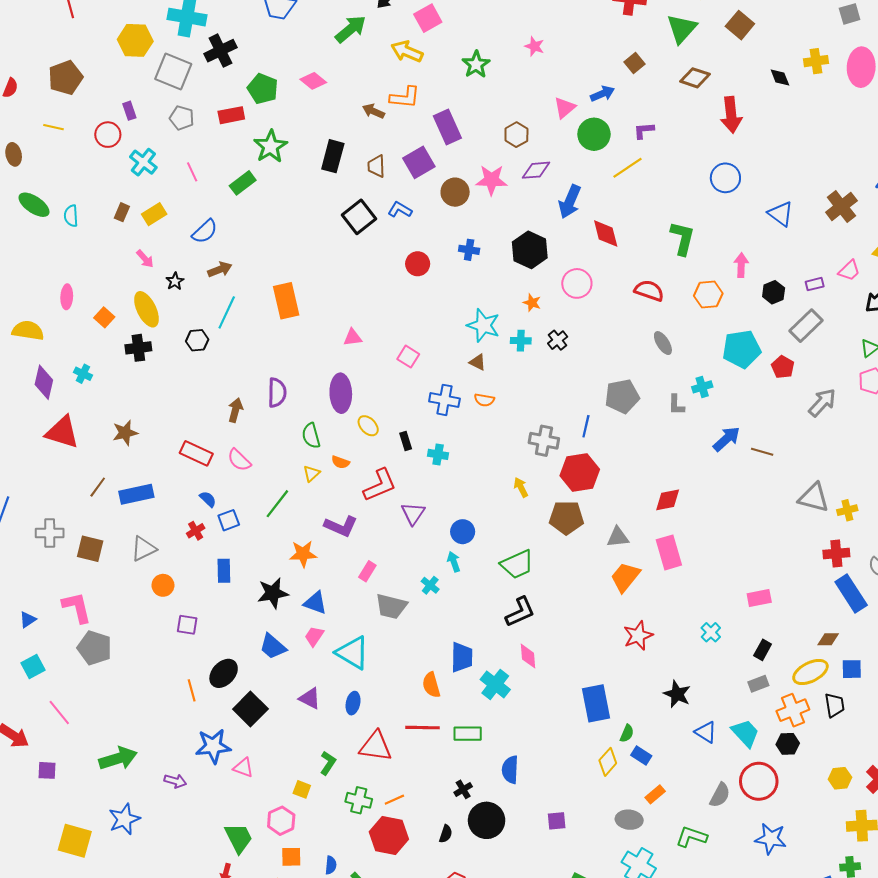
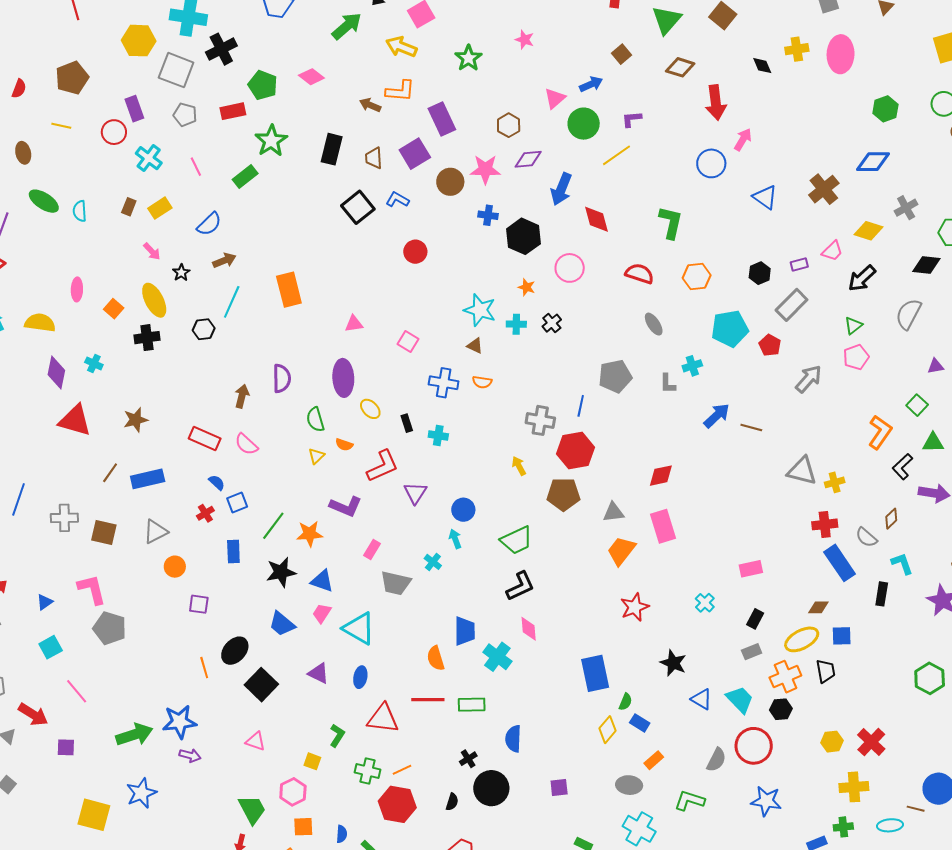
purple rectangle: (129, 111) -> (134, 109), size x1.4
blue cross: (469, 250) -> (488, 215), moved
pink arrow: (741, 265) -> (743, 140), moved, turned 30
green line: (277, 504) -> (273, 526), moved
blue star: (213, 746) -> (180, 722), moved

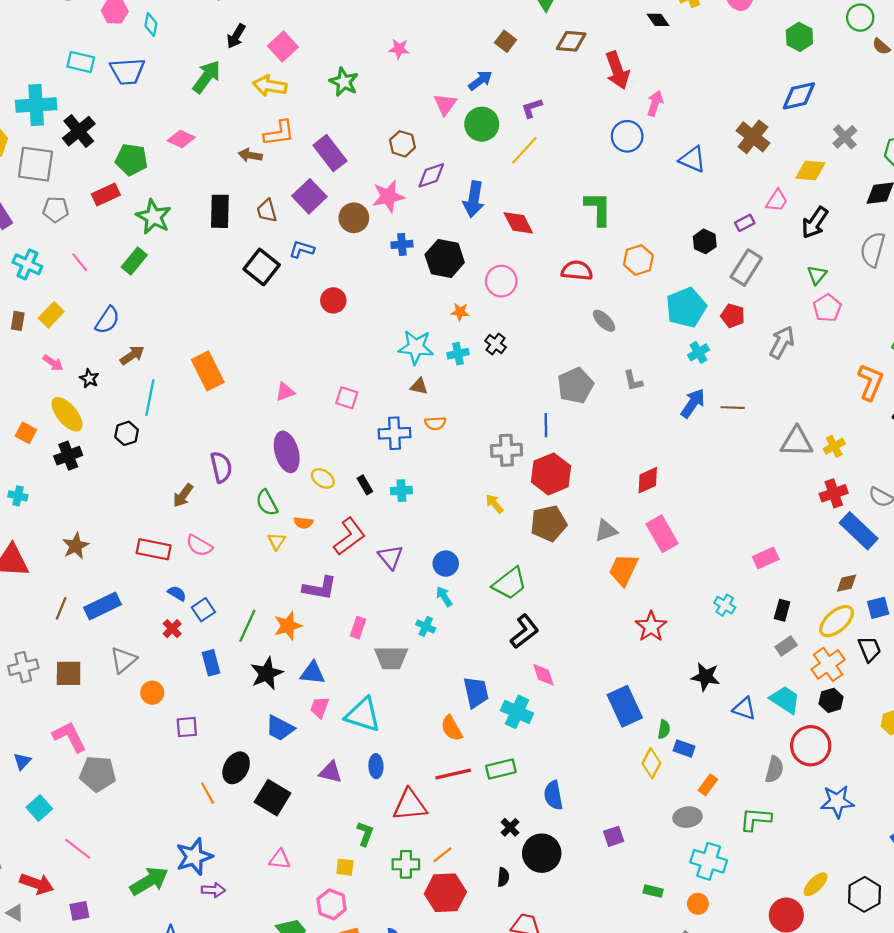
cyan cross: (692, 366) -> (699, 352), moved
brown arrow: (242, 396) -> (183, 495), turned -145

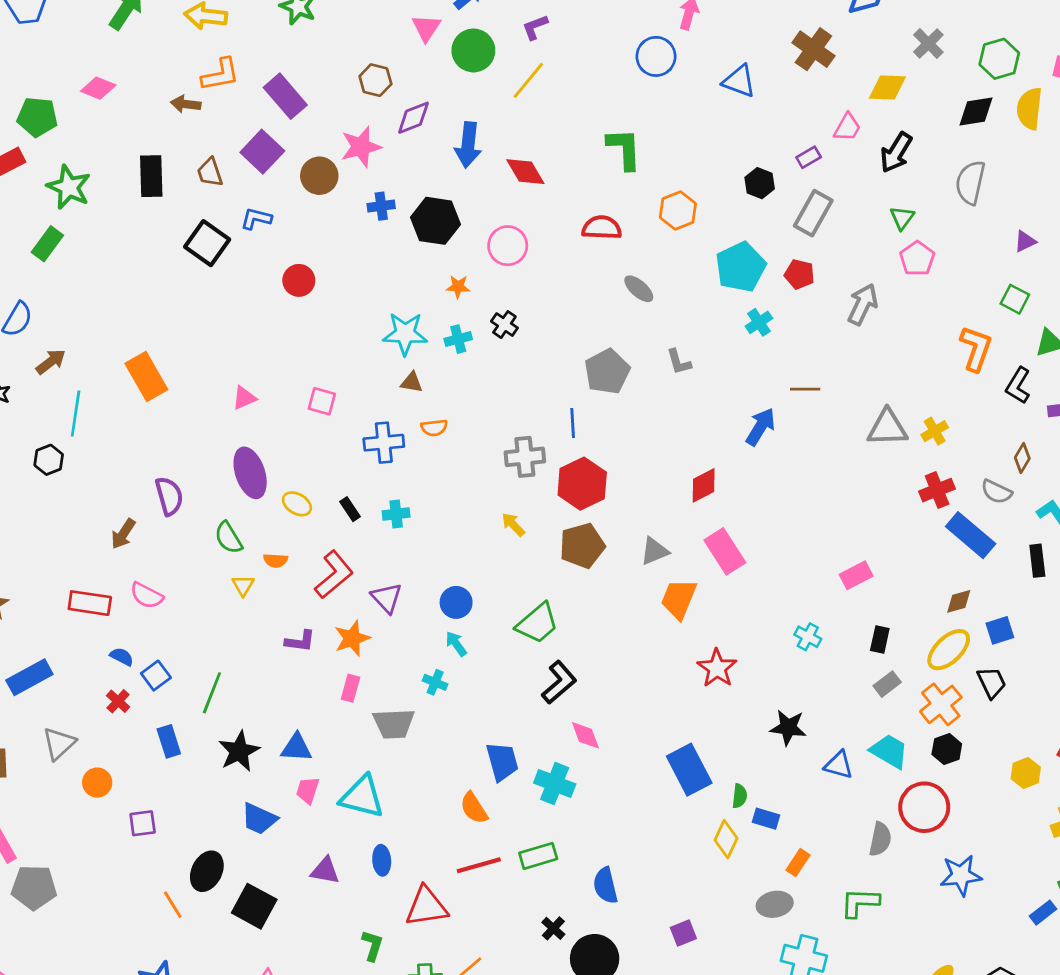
blue arrow: (693, 403) -> (761, 427), moved
purple L-shape: (320, 588) -> (300, 641), size x0.7
orange star: (288, 626) -> (352, 638), moved

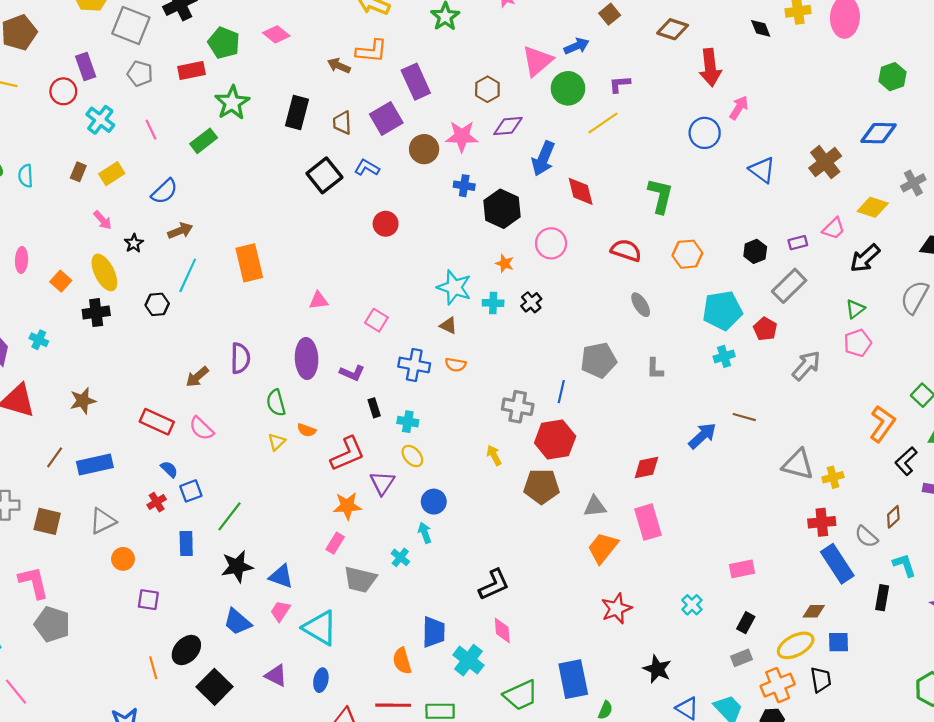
pink triangle: (426, 28) -> (537, 61), size x1.4
yellow ellipse: (297, 504) -> (412, 456), moved
green trapezoid: (537, 623) -> (521, 695), moved
purple L-shape: (300, 641) -> (352, 373), moved

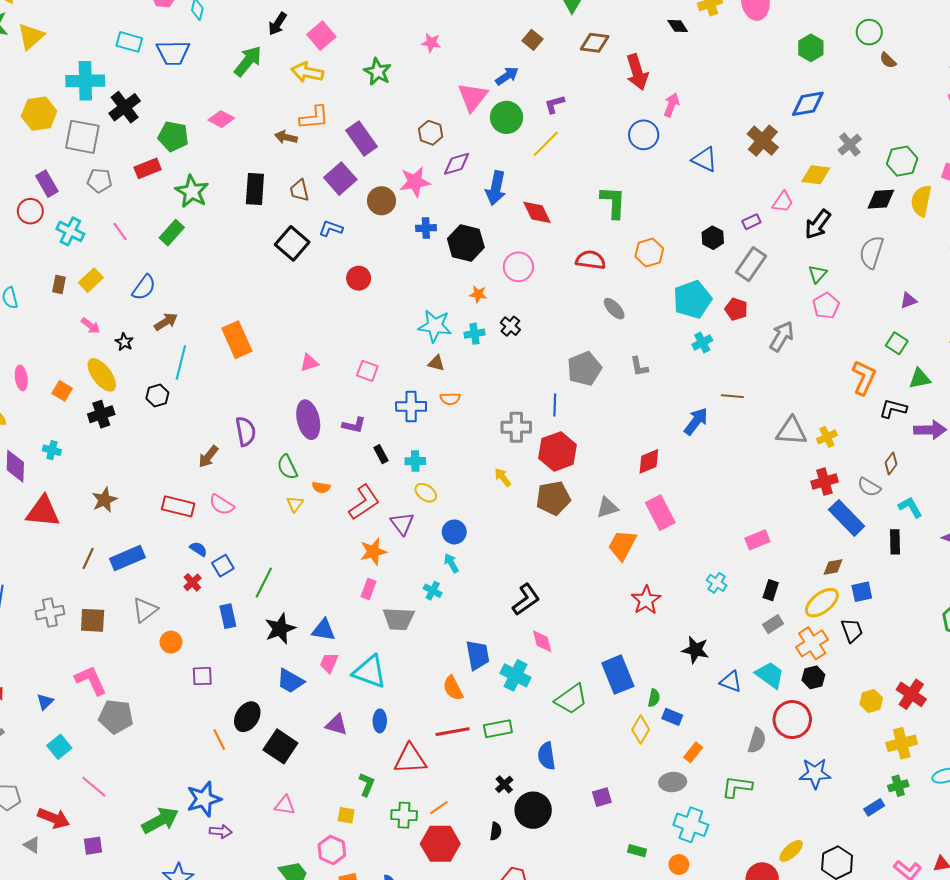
black L-shape: (906, 461) -> (893, 409), turned 68

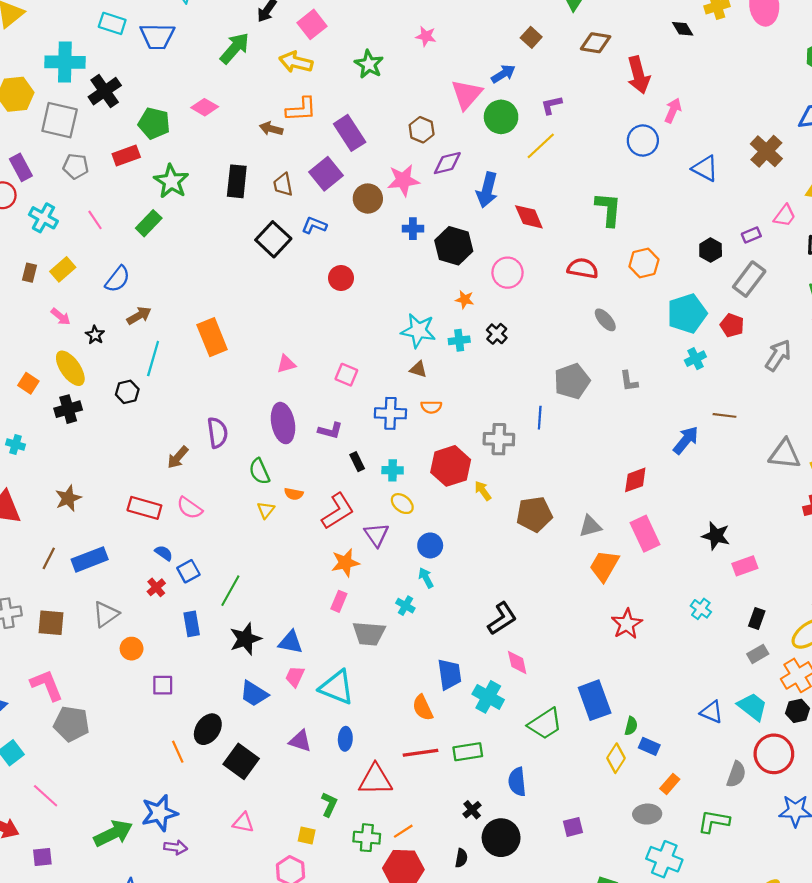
red hexagon: (558, 451) -> (451, 466), moved
black star: (695, 650) -> (716, 536), moved

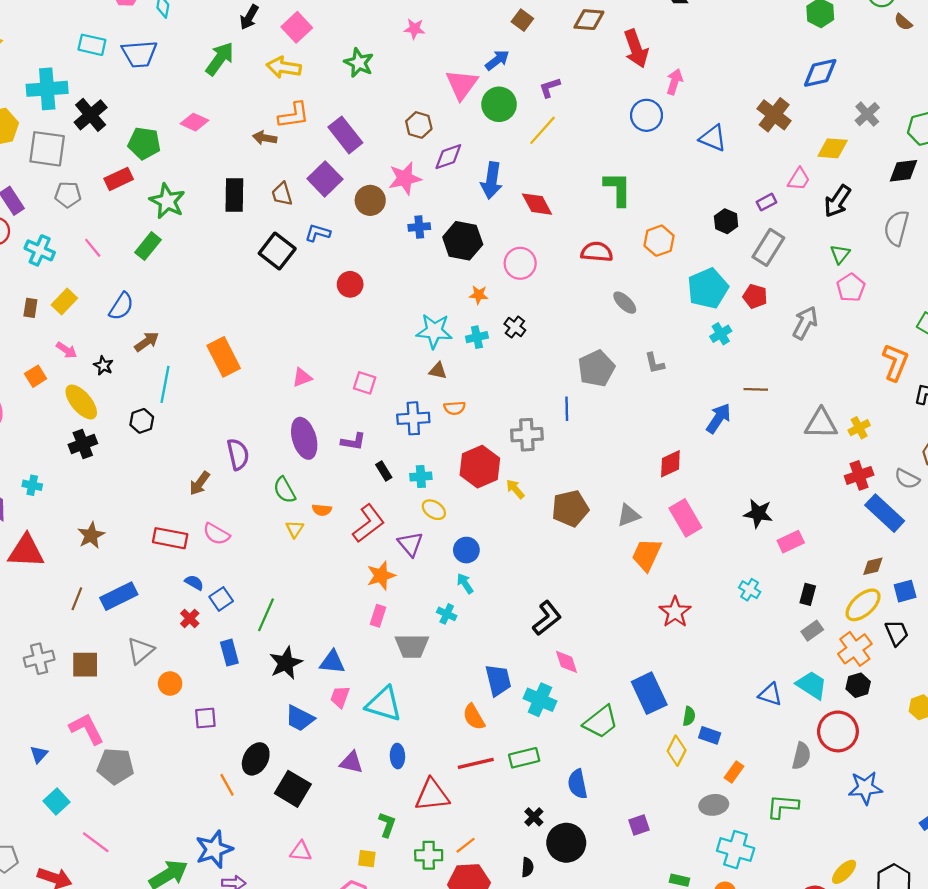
orange square: (28, 383) -> (36, 376), moved, turned 30

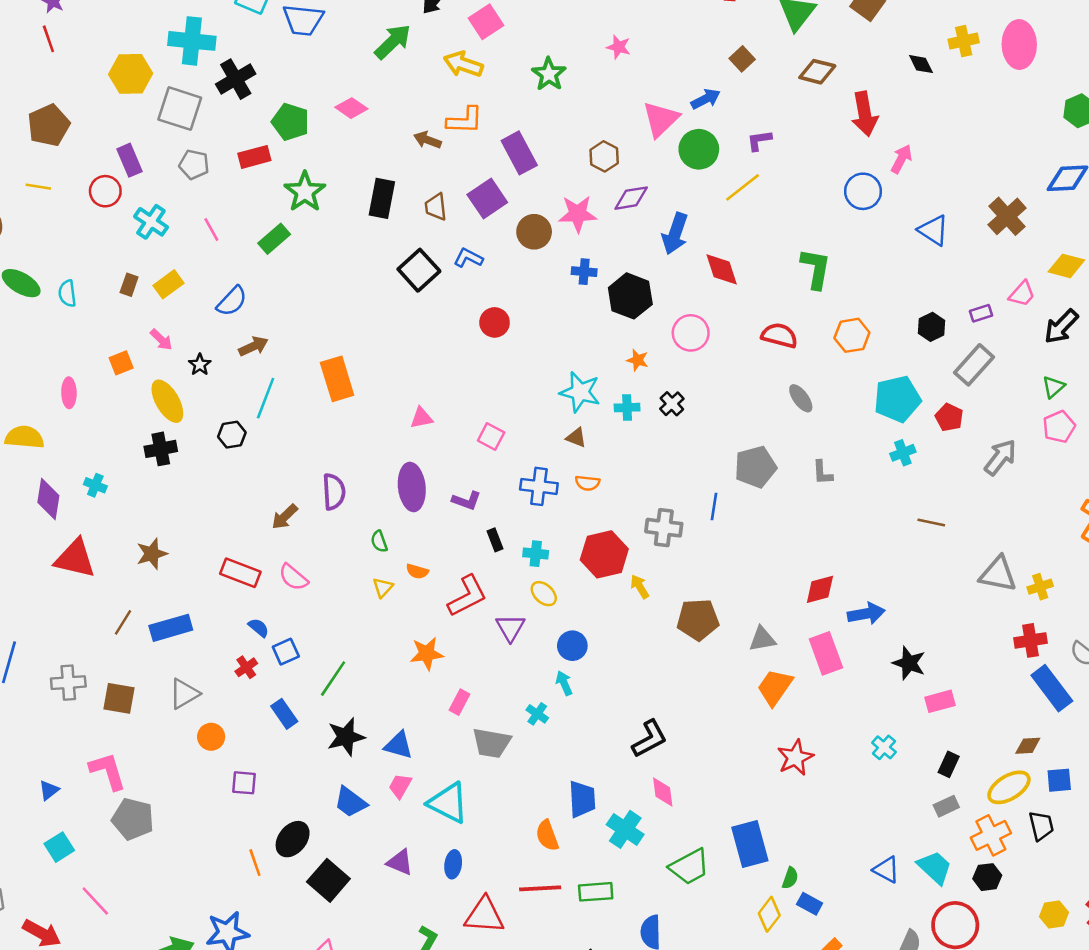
blue arrow: (718, 418) -> (866, 614), moved, turned 36
green semicircle: (284, 490) -> (379, 541), size x0.7
orange star: (381, 576) -> (427, 654), moved
blue rectangle: (229, 653) -> (284, 714), turned -30

